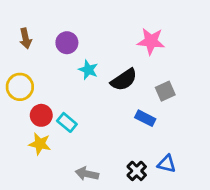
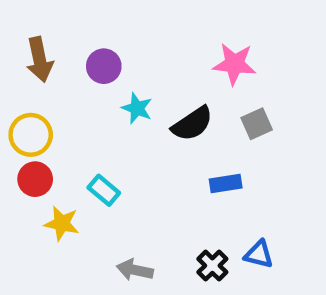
brown arrow: (26, 38) -> (40, 60), size x1.4
gray square: (165, 91) -> (257, 124), moved
red circle: (41, 115) -> (35, 179), moved
blue rectangle: (145, 118) -> (226, 184), turned -36

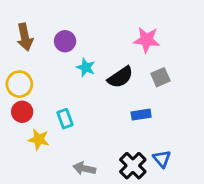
cyan rectangle: (104, 190) -> (65, 119), turned 30
blue triangle: (259, 254) -> (162, 159), turned 36
black cross: (212, 266) -> (133, 166), size x1.4

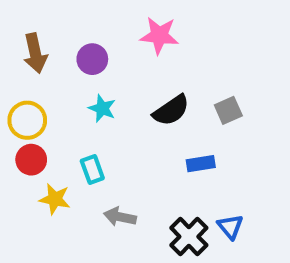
pink star: (147, 40) -> (159, 35), moved
cyan star: (86, 67) -> (102, 108), moved
gray arrow: (84, 168) -> (120, 217), moved

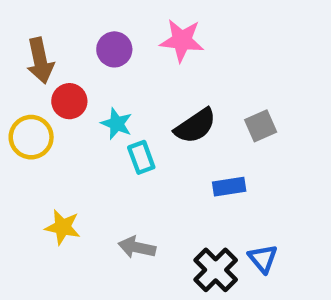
purple circle: (92, 59) -> (114, 49), moved
red circle: (31, 160) -> (69, 101), moved
cyan rectangle: (92, 170) -> (141, 157), moved

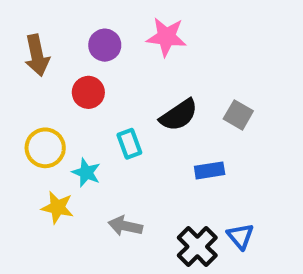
red circle: (69, 101) -> (88, 92), moved
cyan star: (117, 124) -> (86, 173), moved
gray square: (261, 126) -> (238, 115), turned -36
yellow circle: (31, 137) -> (45, 148), moved

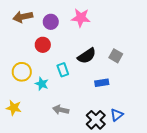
brown arrow: (37, 55) -> (23, 17), moved, turned 90
yellow star: (57, 207) -> (14, 108), moved
blue triangle: (240, 236) -> (117, 115), turned 32

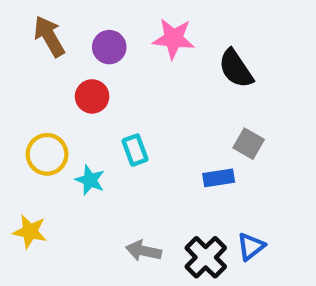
brown arrow: (23, 17) -> (49, 36), turned 72
black semicircle: (87, 56) -> (236, 69), moved, turned 90
gray square: (116, 56) -> (249, 144), moved
gray arrow: (61, 110) -> (144, 251), moved

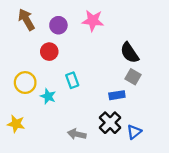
black semicircle: (236, 69) -> (130, 53), moved
black cross: (206, 257) -> (110, 123), moved

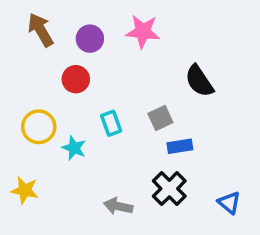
gray square: (133, 77) -> (160, 118), moved, turned 35
blue triangle: (134, 132) -> (229, 203), moved, turned -42

